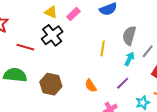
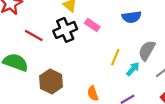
pink rectangle: (73, 14) -> (92, 25), moved, turned 64
cyan arrow: (129, 59) -> (133, 69), moved

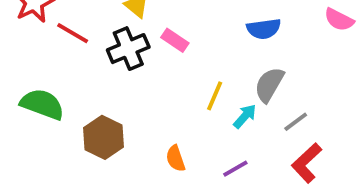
blue semicircle: (132, 17) -> (264, 29), moved
red line: (34, 36) -> (73, 33), moved

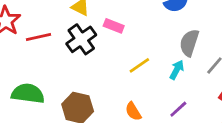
red line: (73, 33) -> (39, 37), turned -30
yellow line: (215, 96) -> (139, 65), moved, turned 45

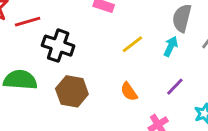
black cross: (81, 39) -> (58, 46), moved, turned -32

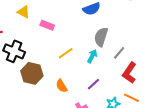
brown hexagon: (72, 91) -> (32, 73), moved

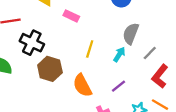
yellow line: (66, 53) -> (90, 49), turned -42
orange semicircle: (62, 86) -> (82, 85), size x1.5

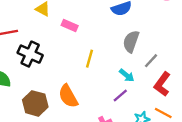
cyan arrow: (119, 54) -> (127, 75), moved, turned 98
brown hexagon: (50, 69) -> (35, 103), moved
orange semicircle: (82, 85) -> (68, 96), moved

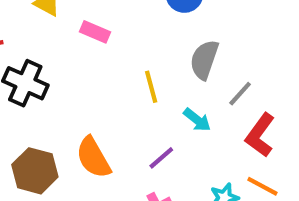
yellow line: (90, 59) -> (151, 87), moved, turned -30
purple line: (120, 96) -> (161, 158), moved

